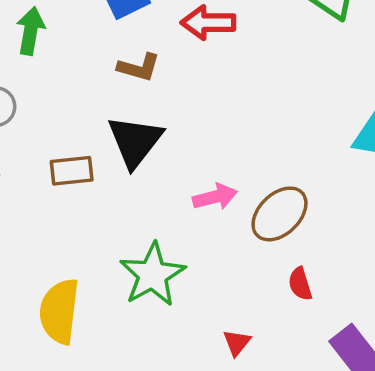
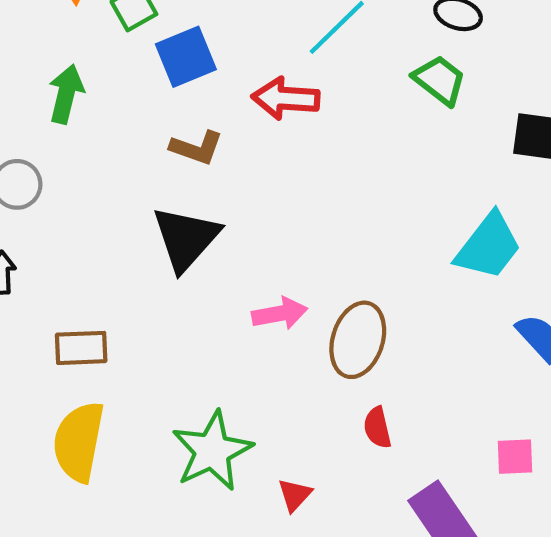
brown rectangle: (72, 171) -> (81, 348), moved
brown ellipse: (280, 214) -> (358, 340), turned -32
green star: (152, 275) -> (212, 451), moved

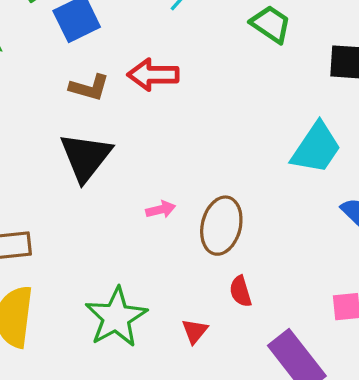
red arrow: (286, 98) -> (153, 75), moved
pink arrow: (280, 314) -> (161, 209), size x0.7
red triangle: (295, 495) -> (195, 331), moved

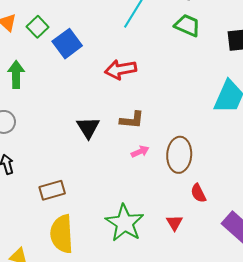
brown L-shape: (89, 88) -> (132, 120), moved
black triangle: (86, 157) -> (88, 128), size x0.7

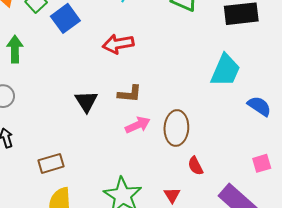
pink arrow: (140, 152) -> (138, 125), size x1.4

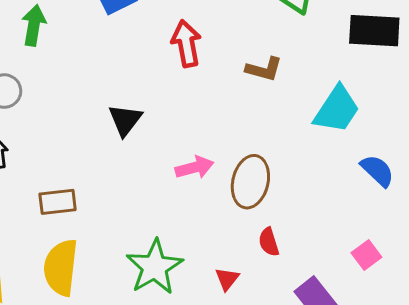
red arrow: (118, 44) -> (186, 44), turned 80
brown L-shape: (130, 94) -> (264, 69), moved
pink square: (262, 163) -> (366, 255), turned -30

